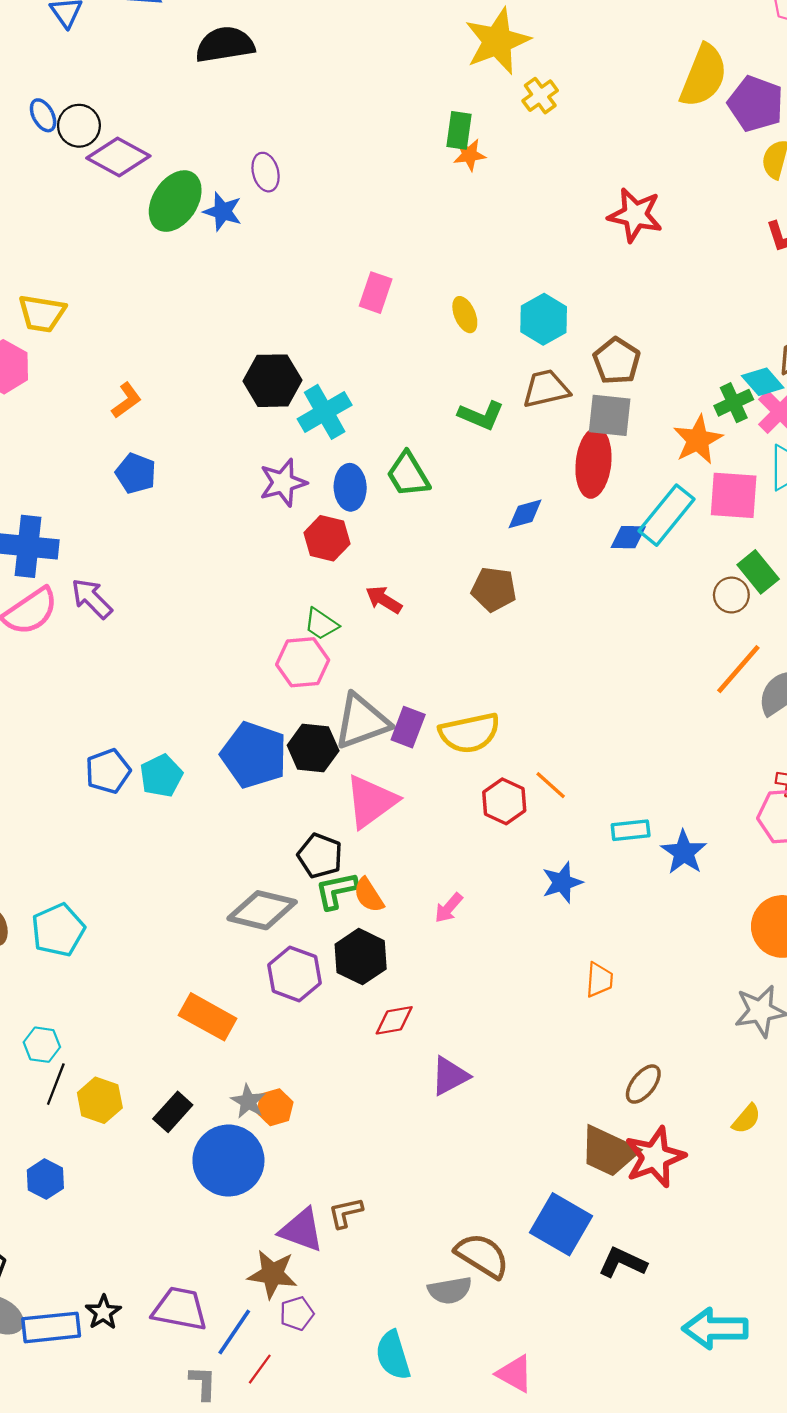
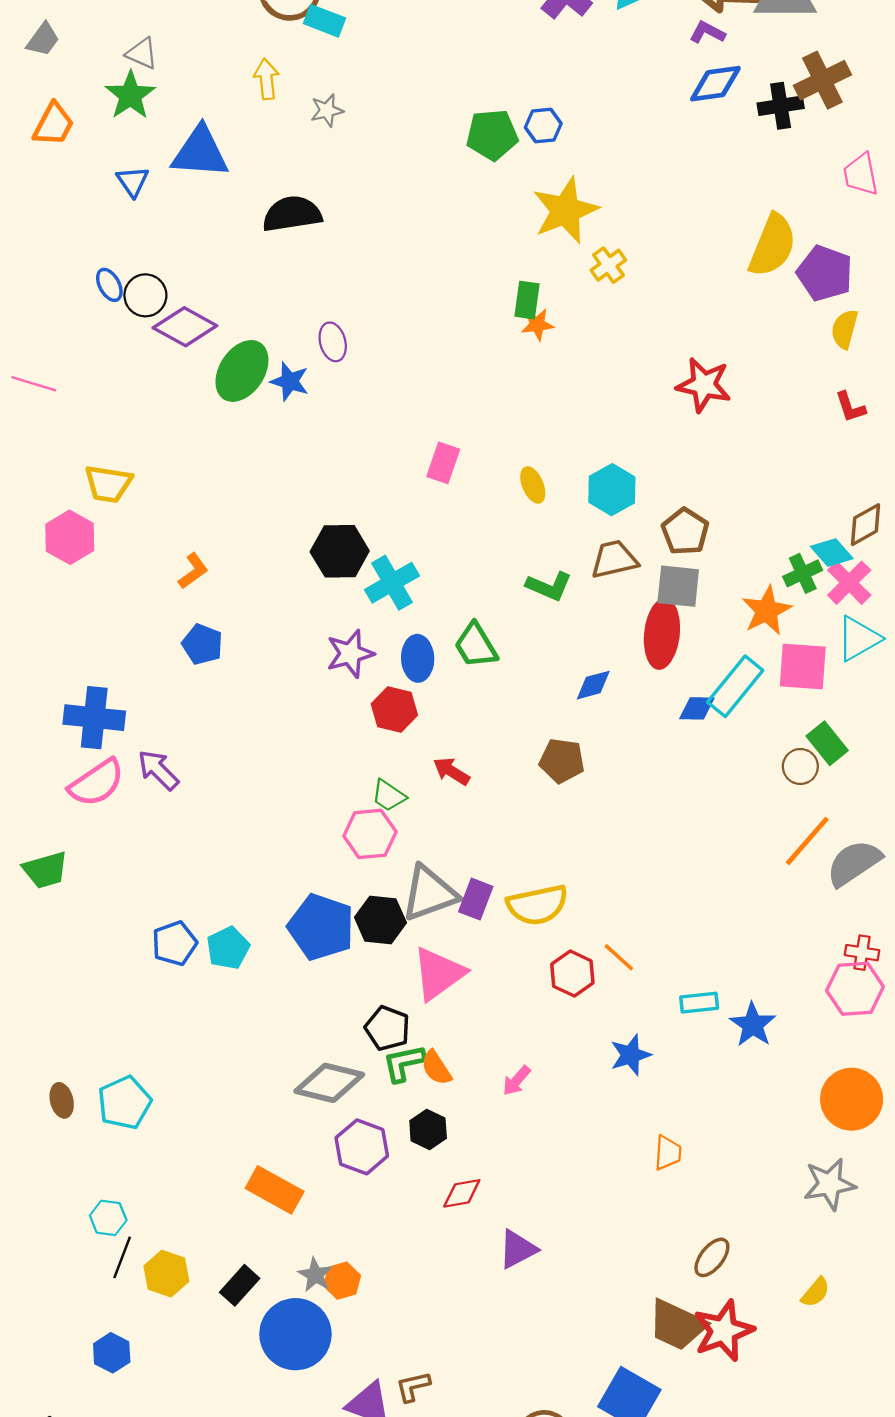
black hexagon: (361, 957) -> (428, 1129), size x0.7

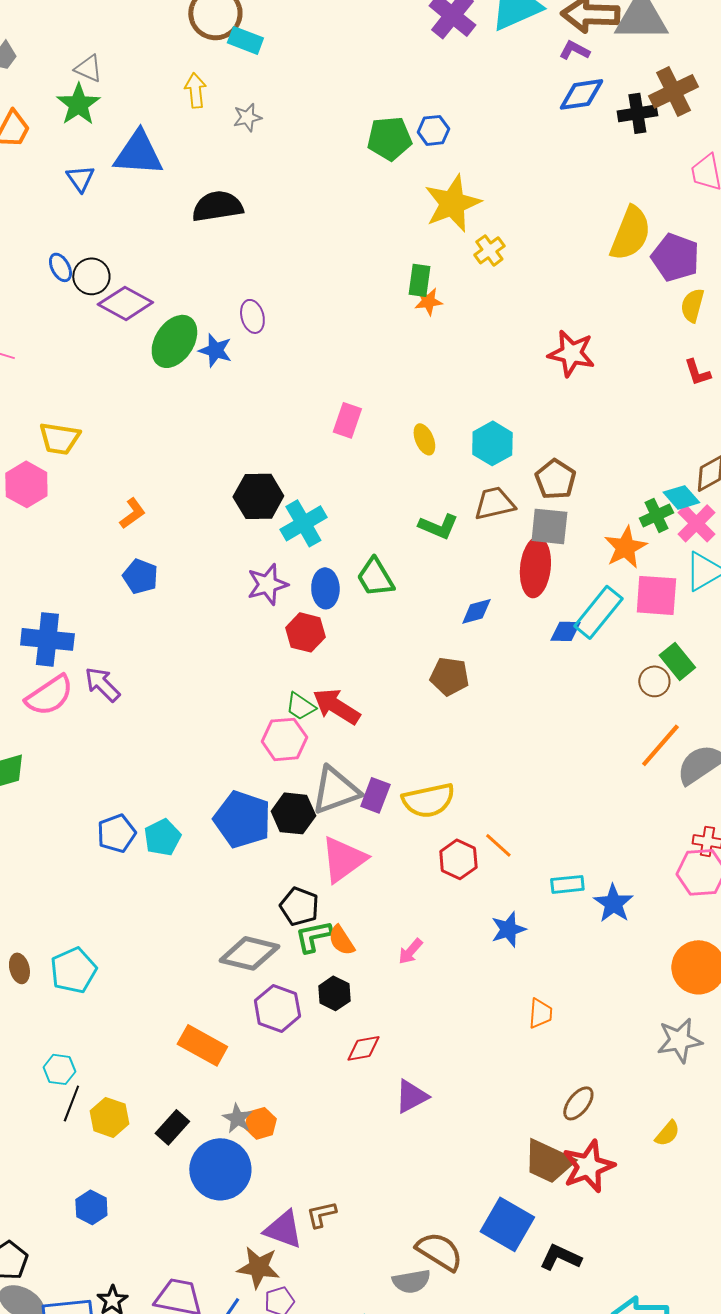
red arrow: (451, 771) -> (336, 706), moved, size x1.5
blue hexagon: (112, 1353) -> (91, 1207), moved

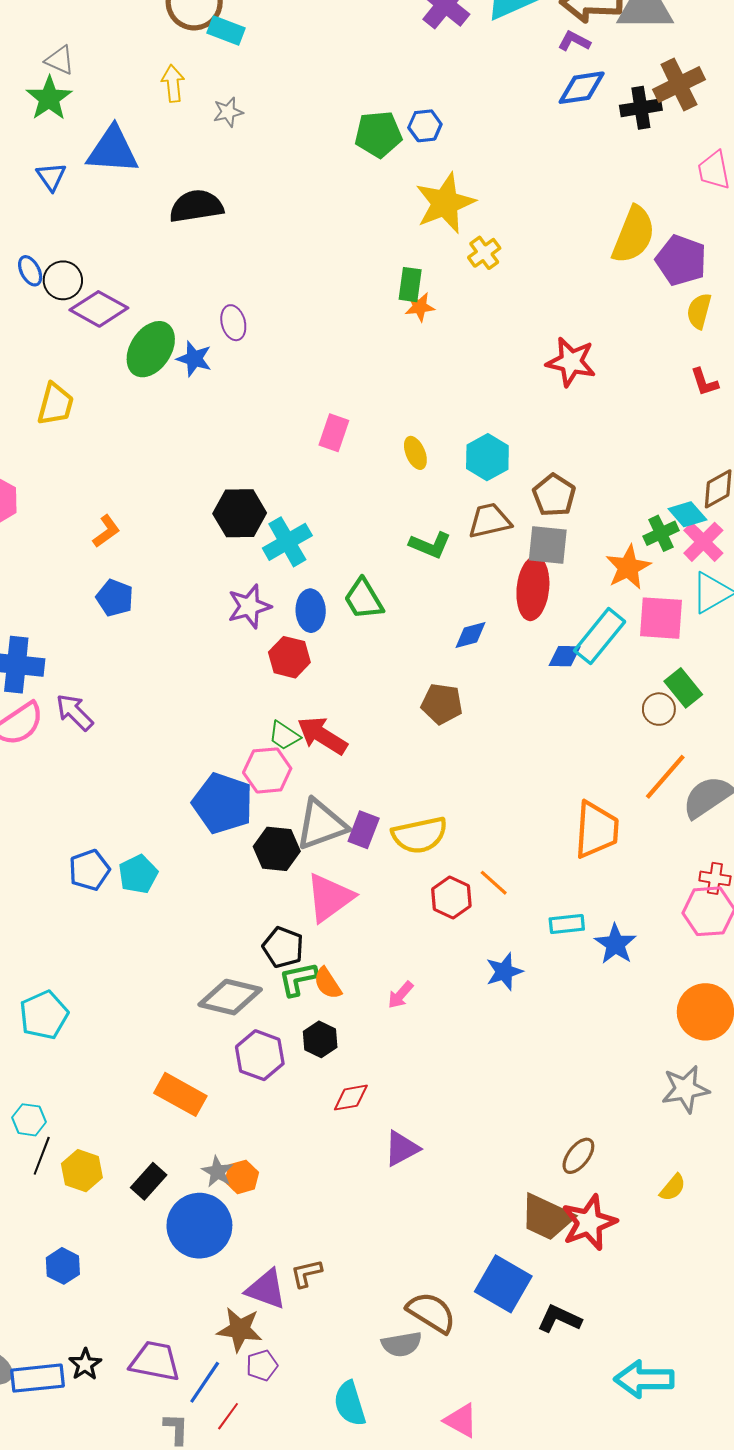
yellow trapezoid: (59, 438) -> (55, 404), moved, turned -84
blue pentagon: (242, 819) -> (223, 803), moved
orange trapezoid: (540, 1013) -> (596, 830), moved, size x1.8

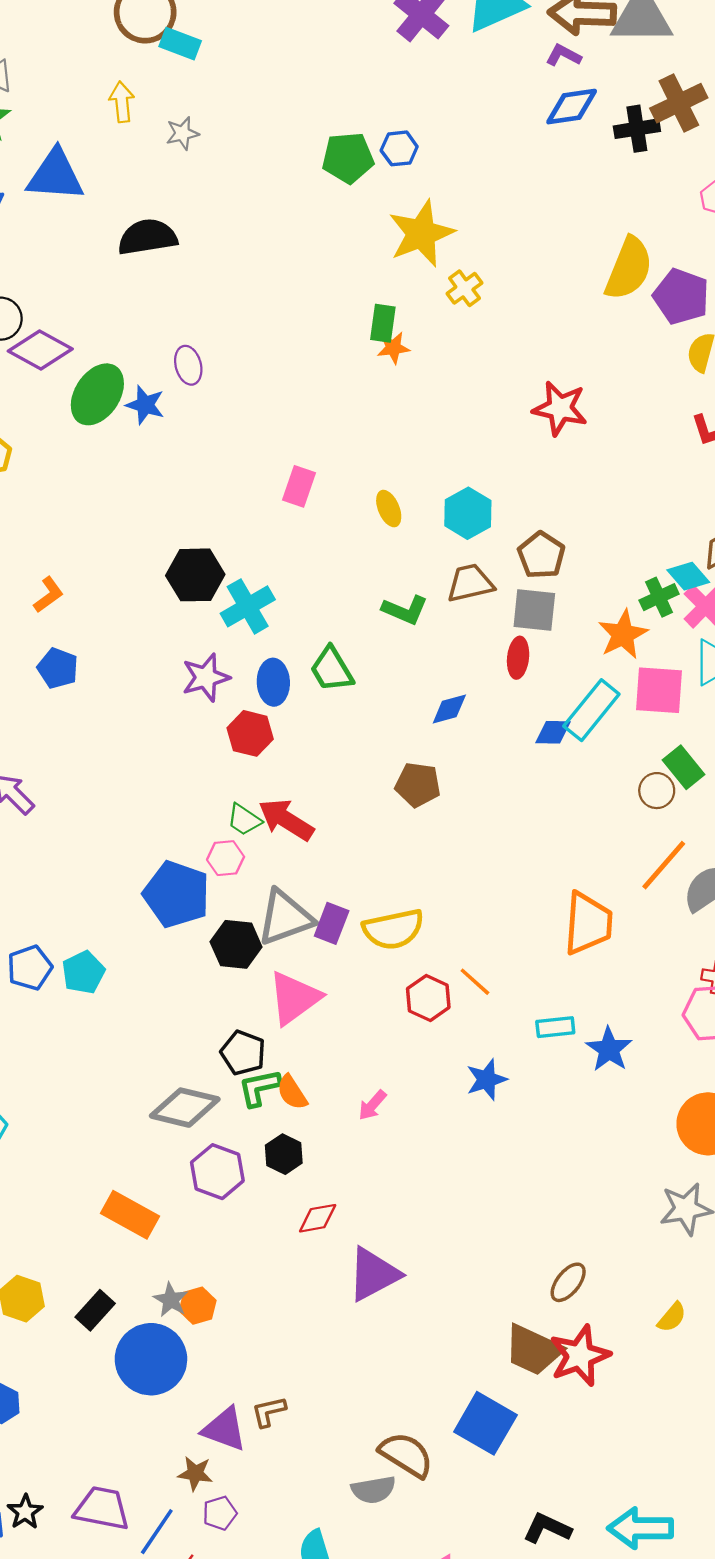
red ellipse: (533, 588) -> (518, 658), size x0.6
pink hexagon: (267, 770) -> (226, 858), size x0.7
purple triangle: (402, 1148) -> (374, 1274), size x1.4
black L-shape: (559, 1319) -> (547, 1528), moved
brown star: (240, 1329) -> (195, 1473), size x0.7

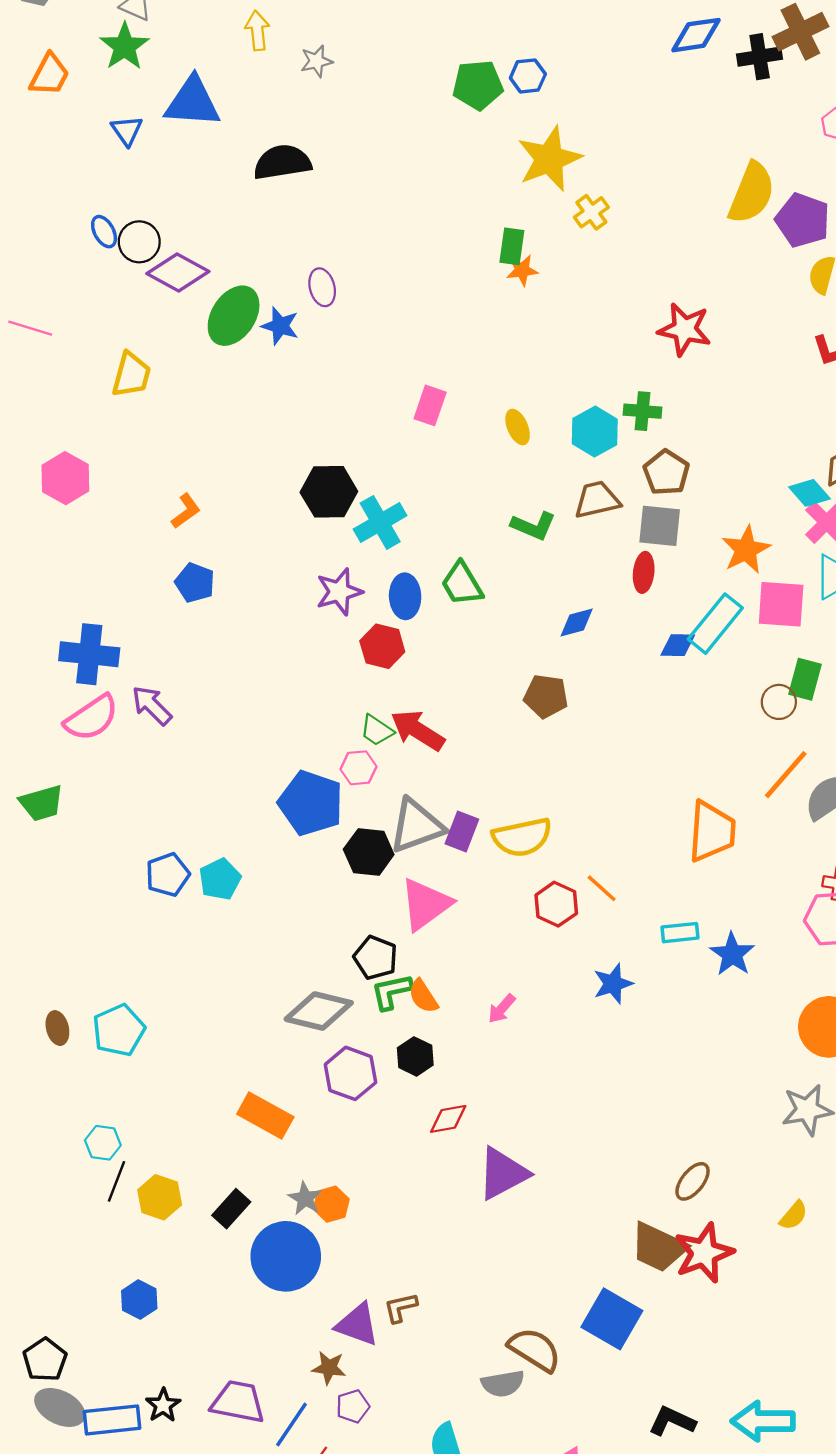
green cross: (659, 597) -> (643, 411), moved, turned 30
green rectangle: (684, 767) -> (805, 679), turned 54

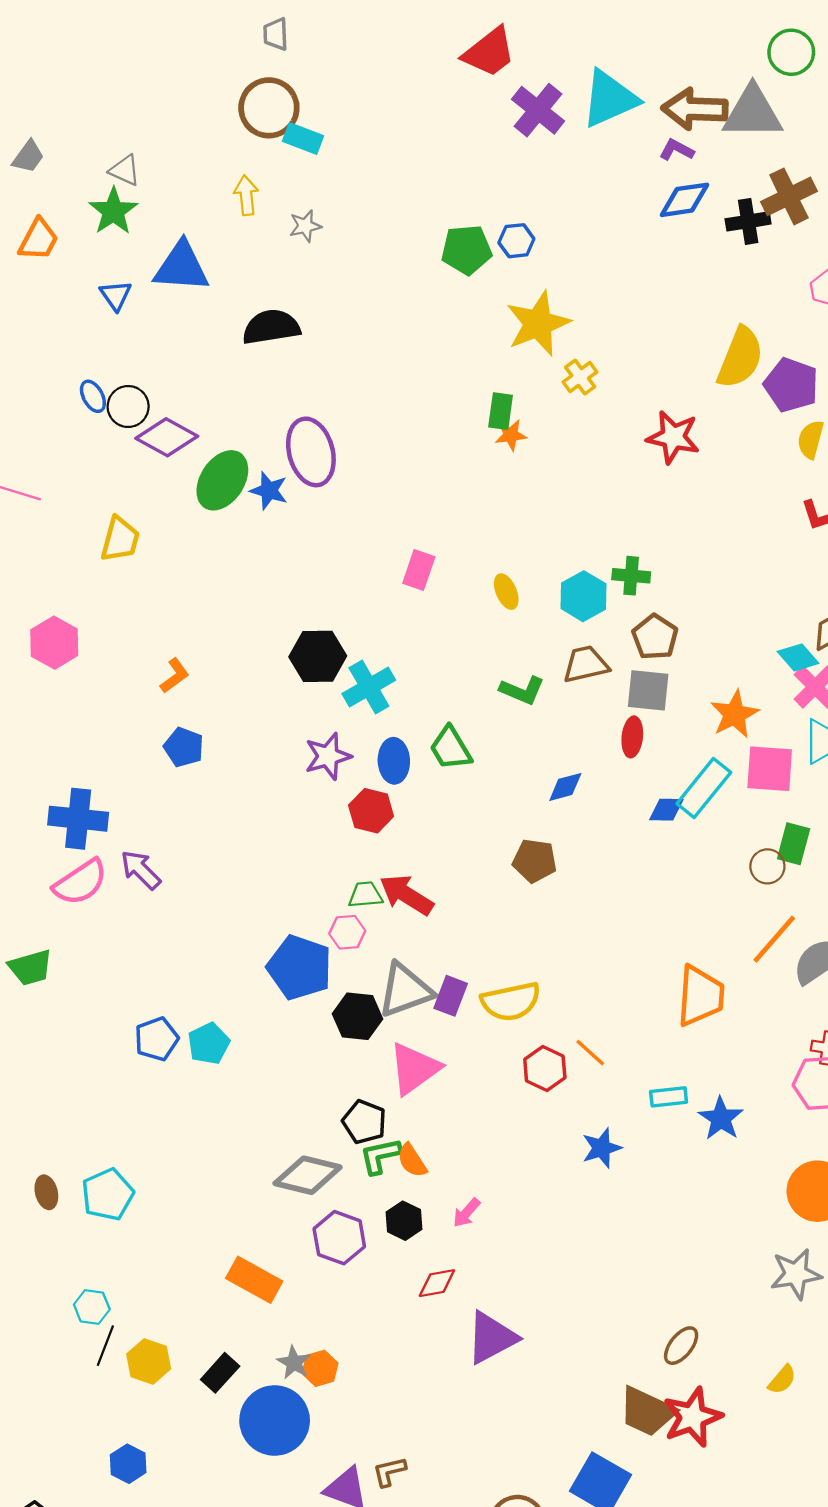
purple ellipse: (322, 287) -> (311, 452), size x1.8
red star: (685, 329) -> (673, 437), moved
green trapezoid: (377, 730) -> (365, 895), turned 141
pink arrow: (502, 1009) -> (466, 1213), moved

